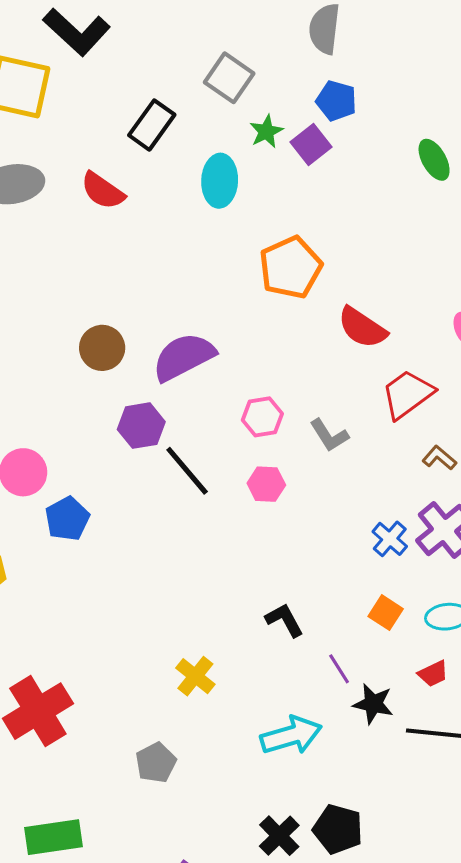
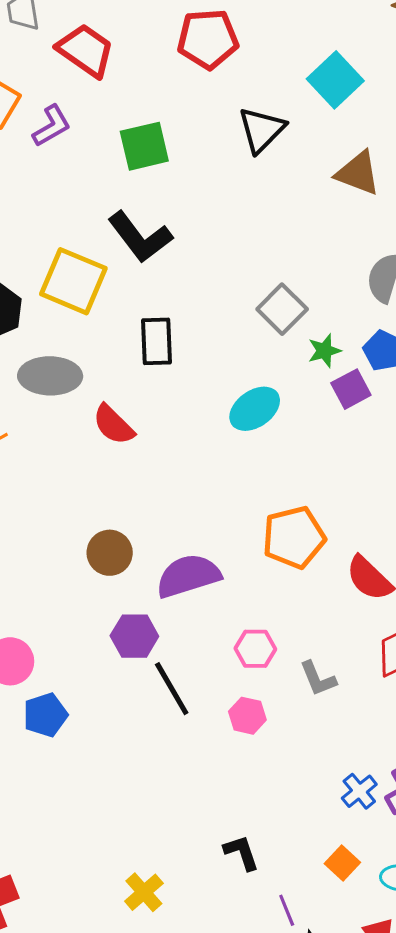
black rectangle: (152, 125) -> (157, 341), moved, turned -48
green star: (266, 132) -> (324, 351), moved
cyan ellipse: (220, 181) -> (255, 409), turned 42
red semicircle: (103, 191) -> (113, 425), moved
orange pentagon: (291, 267) -> (294, 537), moved

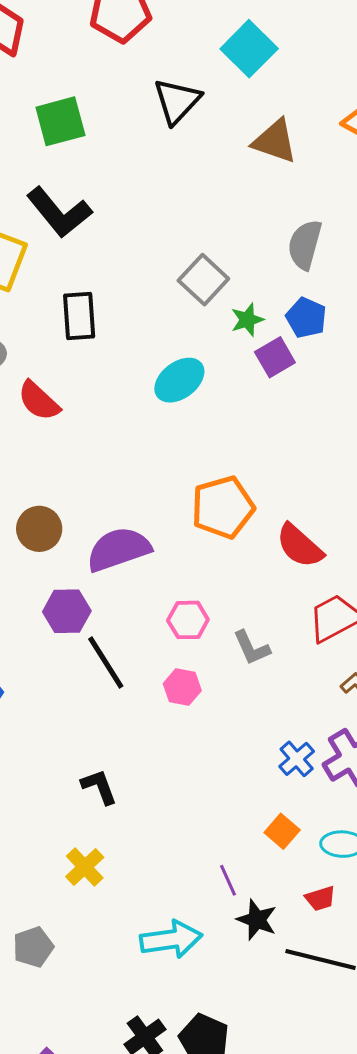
black L-shape: (241, 853) -> (99, 787), moved

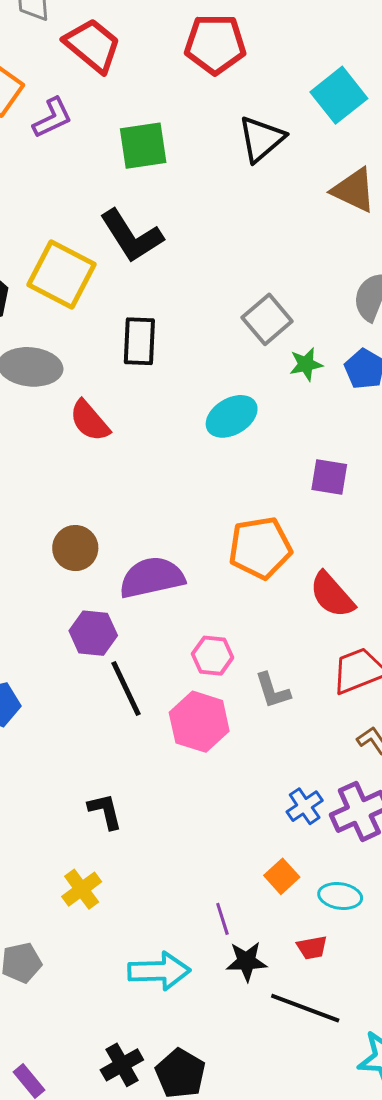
purple square: (275, 357) -> (329, 477), moved, turned 33
pink hexagon: (182, 687) -> (199, 722), size x1.6
black star: (257, 920) -> (246, 961), turned -30

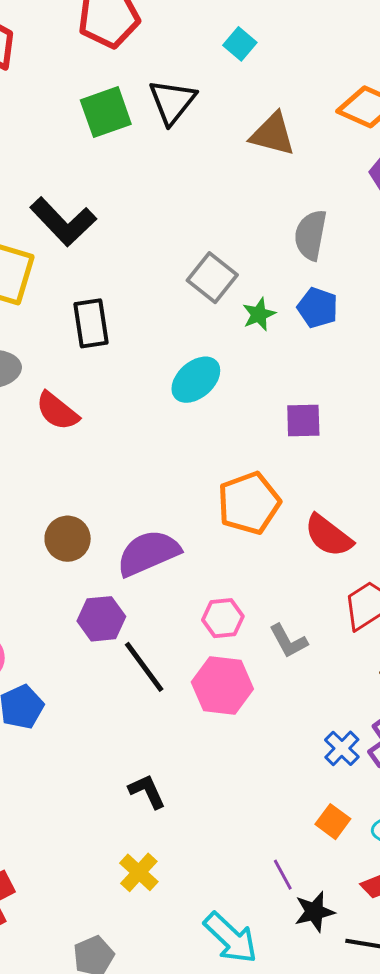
cyan square: (339, 95) -> (240, 44), size x0.6
green square: (143, 146) -> (106, 112), moved
cyan arrow: (159, 971) -> (231, 938), turned 56

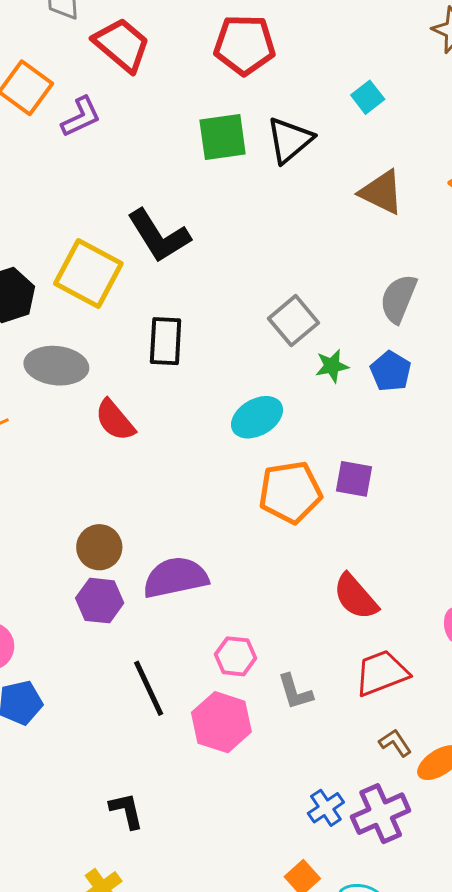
orange pentagon: (249, 503) -> (290, 492), moved
purple hexagon: (101, 619) -> (100, 601), moved

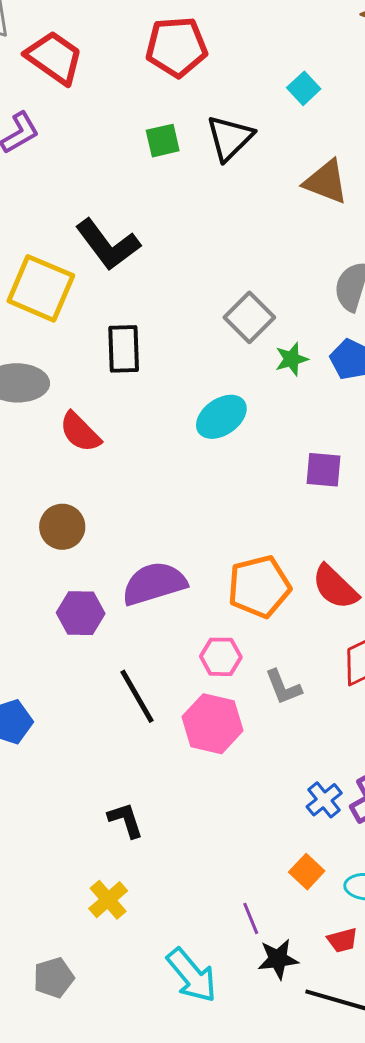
green square: (223, 137) -> (163, 141), size x0.7
orange pentagon: (290, 492) -> (259, 587), moved
brown circle: (99, 547) -> (62, 527), moved

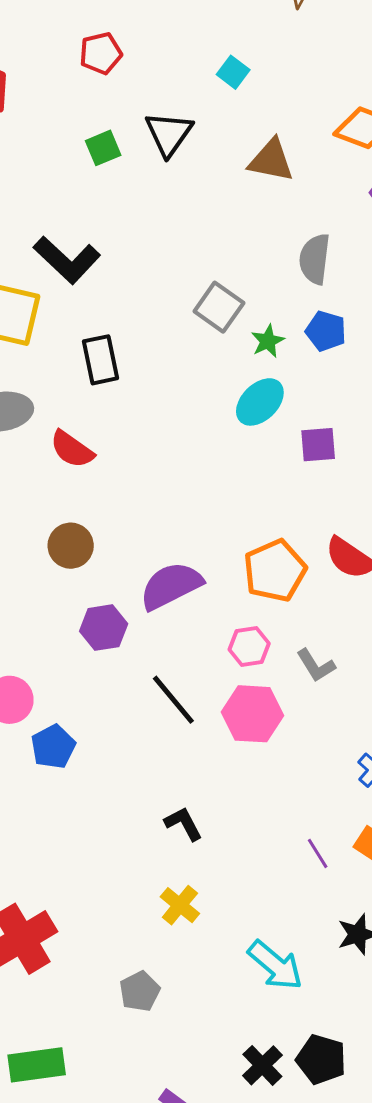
red pentagon: (176, 47) -> (101, 53), size x0.7
cyan ellipse: (221, 417) -> (260, 402), moved
purple line: (251, 918) -> (318, 853), moved

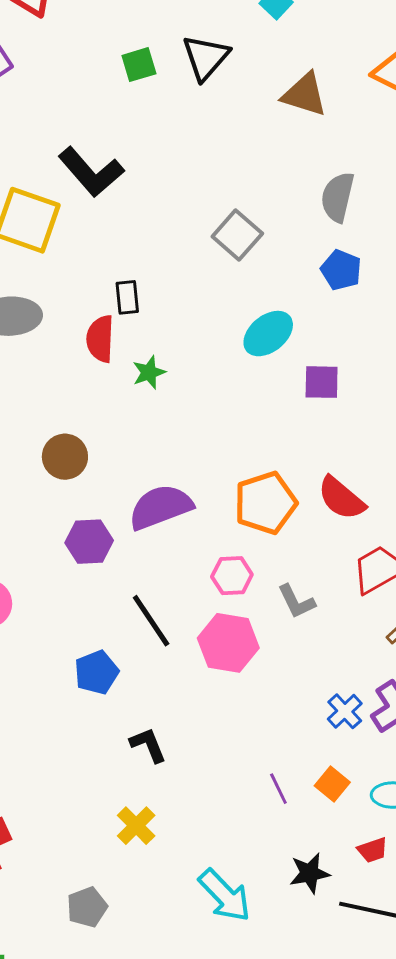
green star: (268, 341) -> (149, 372), moved
black rectangle: (101, 360) -> (127, 297), moved, size x0.7
red semicircle: (72, 449) -> (100, 339), moved, turned 51
blue pentagon: (53, 747) -> (97, 672), moved

